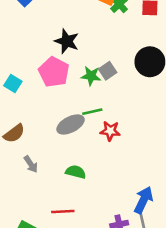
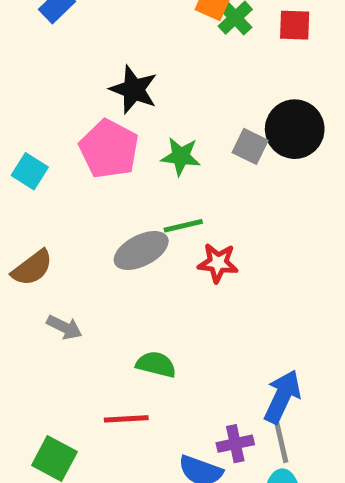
gray square: (108, 71) -> (250, 146), moved, turned -30
gray arrow: (31, 164) -> (64, 327), turned -30
green semicircle: (76, 172) -> (156, 364), moved

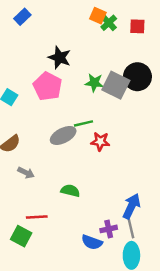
gray square: (250, 146) -> (116, 85), size x1.6
green star: (181, 156) -> (94, 83), moved
red line: (126, 419) -> (37, 217), moved

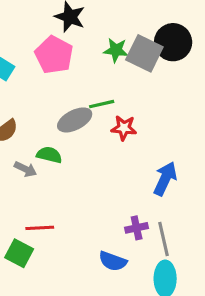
green semicircle: (70, 191) -> (49, 155), moved
blue arrow: (131, 206) -> (165, 179), moved
purple cross: (109, 229) -> (137, 228), moved

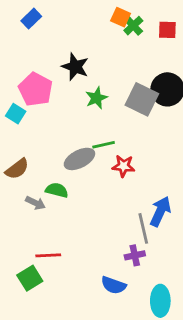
green star: (116, 50) -> (96, 98), moved, turned -30
pink pentagon: (54, 55) -> (35, 89), moved
gray line: (164, 239) -> (143, 228), moved
green square: (19, 253) -> (30, 278), turned 30

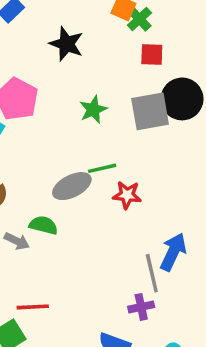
red square: (167, 30) -> (152, 55), moved
black star: (75, 67) -> (67, 44), moved
gray square: (142, 99) -> (150, 111), turned -36

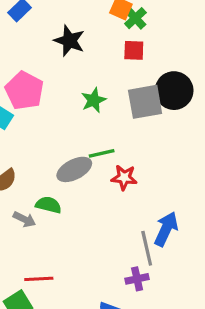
red square: (152, 55) -> (134, 50), moved

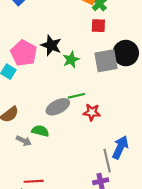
black star: (69, 41) -> (51, 45), moved

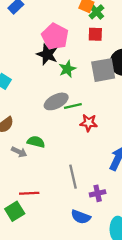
pink pentagon: (24, 53) -> (55, 36), moved
gray ellipse: (58, 107) -> (56, 101), moved
gray line: (107, 161) -> (73, 177), moved

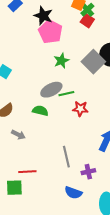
red square: (95, 34) -> (87, 21), moved, turned 32
black star: (47, 54) -> (43, 16), moved
gray square: (103, 70) -> (93, 62), turned -35
green semicircle: (36, 142) -> (40, 111), moved
green square: (15, 211) -> (14, 188), turned 30

